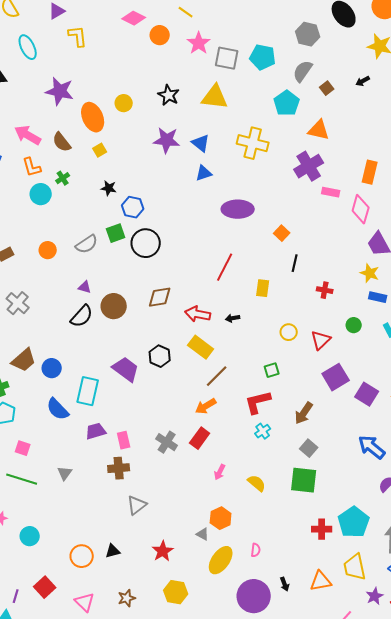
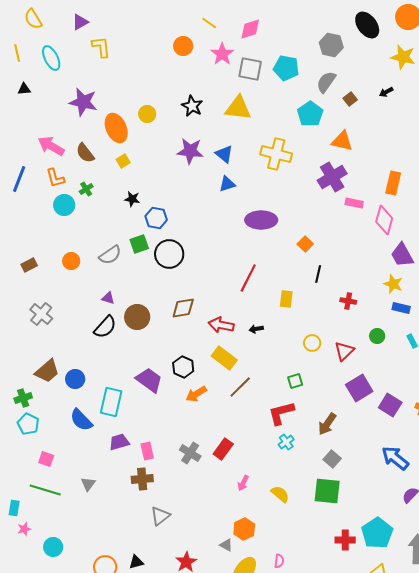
pink diamond: (134, 18) -> (250, 29), moved, turned -45
orange arrow: (206, 406) -> (196, 394), moved

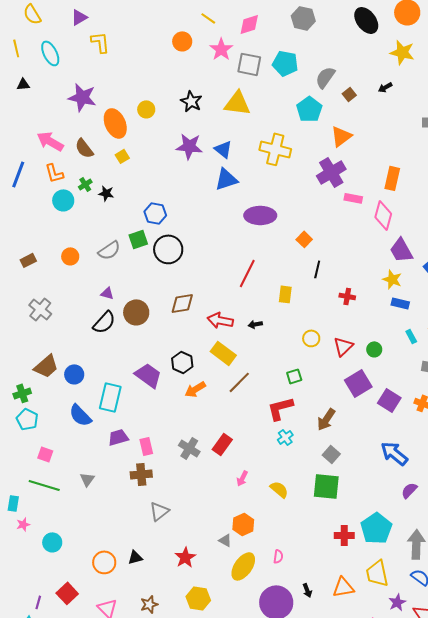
gray hexagon: (331, 45) -> (303, 18), moved
orange triangle: (342, 141) -> (341, 136), turned -50
blue triangle: (227, 184) -> (226, 179), size x1.4
black star: (132, 199) -> (106, 193), moved
green circle: (377, 336) -> (374, 349), moved

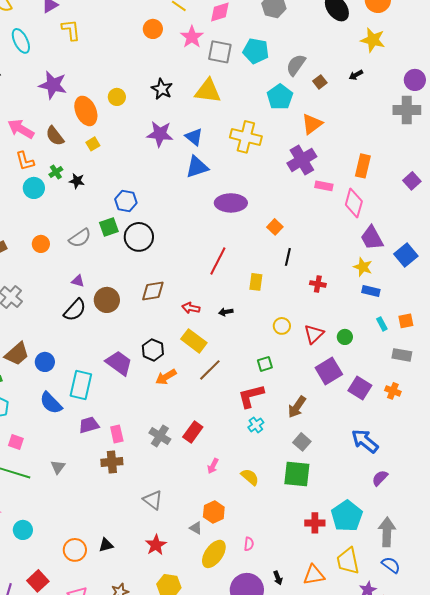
red arrow: (220, 320) -> (191, 308), size x0.7
gray triangle: (159, 511) -> (153, 500), moved, turned -45

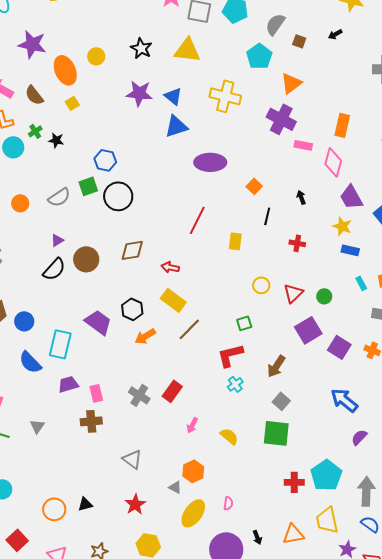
brown square: (320, 82) -> (299, 41), turned -32
purple cross: (302, 160) -> (281, 119), turned -32
purple triangle: (78, 281) -> (57, 240), turned -48
black arrow: (226, 312) -> (301, 197), moved, turned 80

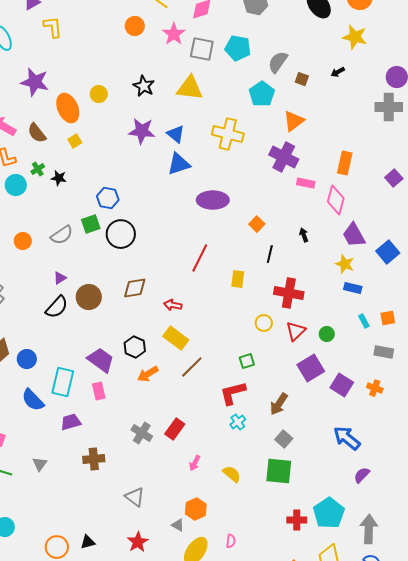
red cross: (297, 243) -> (289, 293), moved, size x1.8
pink rectangle: (96, 393) -> (99, 391), moved

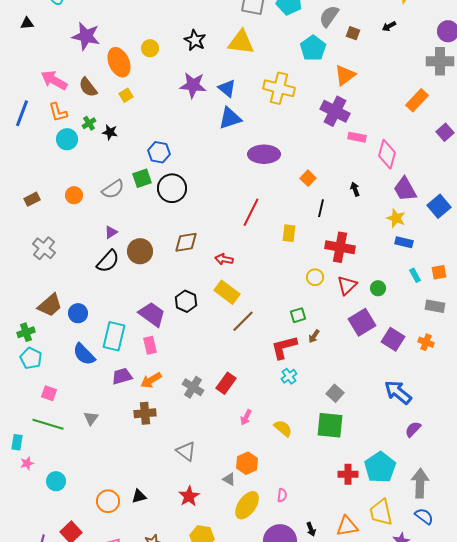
orange rectangle: (345, 163) -> (417, 100), moved, turned 30
orange arrow: (148, 374) -> (151, 380), moved
brown arrow: (279, 404) -> (314, 336), moved, size x0.6

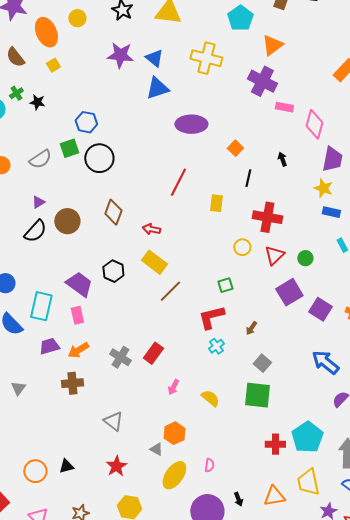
purple trapezoid: (405, 189) -> (332, 159), turned -140
brown diamond: (186, 242) -> (113, 212), turned -60
brown arrow: (314, 336) -> (251, 328), moved

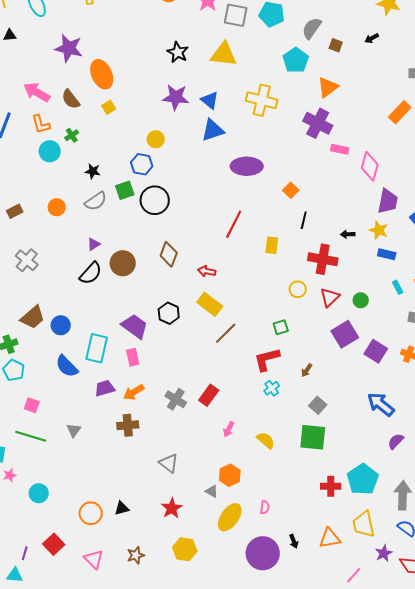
yellow circle: (77, 18) -> (156, 139), moved
black star: (37, 102) -> (93, 171), moved
black arrow: (282, 159) -> (348, 234), moved, turned -72

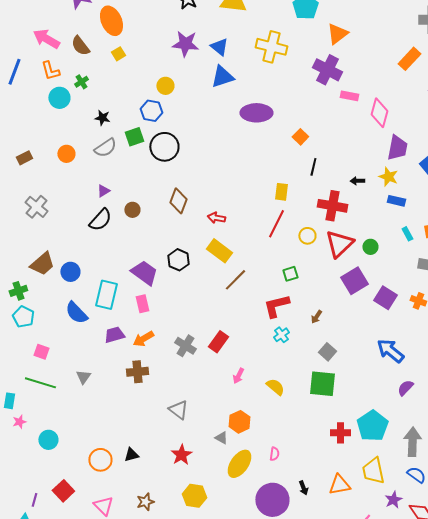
red line: (234, 224) -> (276, 224), moved
brown circle: (123, 263) -> (132, 210), size x0.6
red triangle: (330, 297) -> (339, 244), size x1.4

